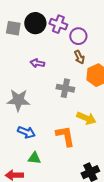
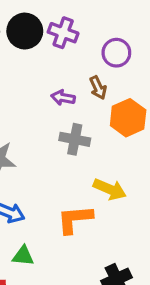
purple circle: (78, 36) -> (116, 53), moved
purple arrow: (37, 63) -> (63, 98), moved
orange L-shape: (65, 136) -> (75, 219), turned -85

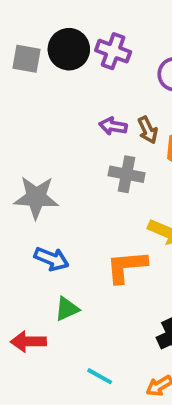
brown arrow: (98, 88) -> (148, 130), moved
green triangle: (23, 256) -> (67, 309), turned -30

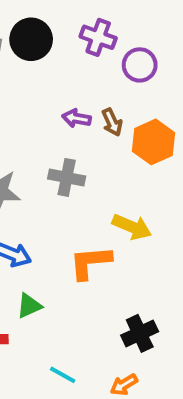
purple cross: (113, 51) -> (98, 37), moved
gray cross: (127, 174) -> (67, 177), moved

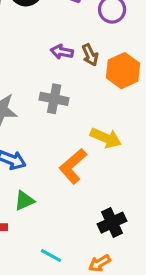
orange L-shape: (90, 262) -> (73, 166), turned -36

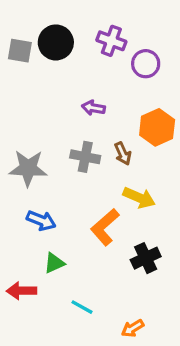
brown arrow: (90, 55) -> (123, 154), moved
black cross: (112, 223) -> (146, 258), moved
cyan line: (51, 255) -> (82, 307), moved

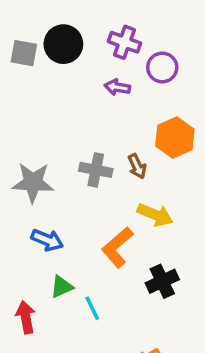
purple arrow: (93, 108) -> (117, 87), moved
red arrow: (22, 291) -> (26, 317), turned 80
cyan line: (82, 307) -> (92, 308), moved, turned 35

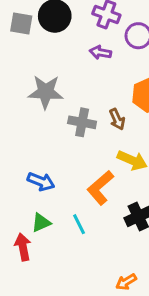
gray star: (33, 182) -> (46, 92), moved
green triangle: (62, 287) -> (41, 223), moved
cyan line: (92, 308) -> (79, 224), moved

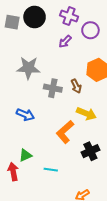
purple arrow: (100, 52) -> (65, 41), turned -56
blue arrow: (41, 182) -> (25, 115), moved
cyan line: (79, 224) -> (51, 170), moved, turned -56

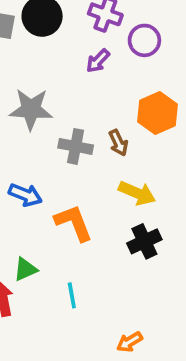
orange L-shape: (65, 132) -> (74, 223), moved, turned 110
black cross: (90, 151) -> (144, 241), moved
cyan line: (51, 170) -> (72, 295), turned 72

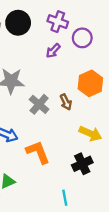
gray cross: (76, 146) -> (39, 104), turned 30
yellow arrow: (137, 193) -> (90, 134), moved
cyan line: (72, 295) -> (65, 198), moved

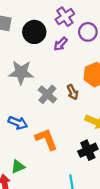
purple cross: (58, 22) -> (65, 17), turned 36
black circle: (18, 23) -> (34, 32), moved

